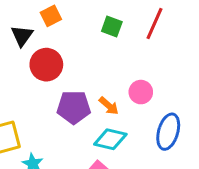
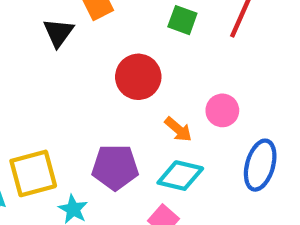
red circle: (46, 65) -> (138, 77), moved
purple pentagon: (74, 107) -> (115, 167), moved

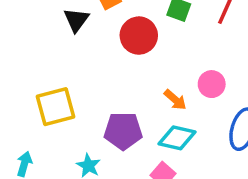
red circle: (138, 77) -> (139, 36), moved
yellow square: (33, 173) -> (56, 107), moved

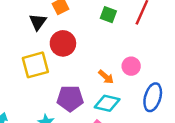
red circle: (139, 36) -> (63, 43), moved
yellow square: (56, 107) -> (35, 65), moved

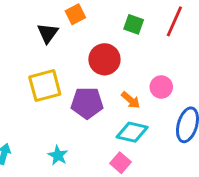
red circle: (63, 43) -> (104, 59), moved
purple pentagon: (70, 98) -> (87, 103), moved

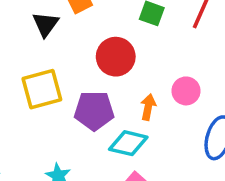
orange arrow: (131, 100) -> (148, 107), turned -120
cyan diamond: (132, 132) -> (128, 143), moved

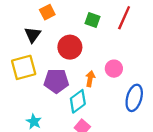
black triangle: (45, 24) -> (33, 35), moved
cyan diamond: (128, 143) -> (78, 101), turned -50

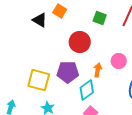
orange square: (47, 12) -> (60, 11), turned -32
black triangle: (33, 35) -> (40, 20), moved, turned -35
yellow square: (24, 67) -> (39, 80), moved, turned 30

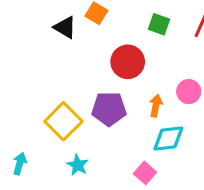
yellow square: (39, 80) -> (63, 121), turned 30
cyan diamond: (87, 90) -> (168, 138), moved, turned 30

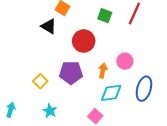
black triangle: (65, 27) -> (49, 26), moved
yellow square: (63, 121) -> (40, 81), size x0.6

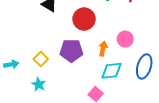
cyan arrow: (11, 110) -> (11, 64), moved, turned 64
cyan star: (50, 111) -> (39, 84), moved

